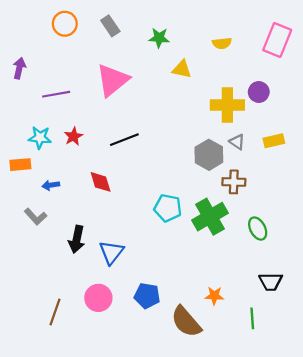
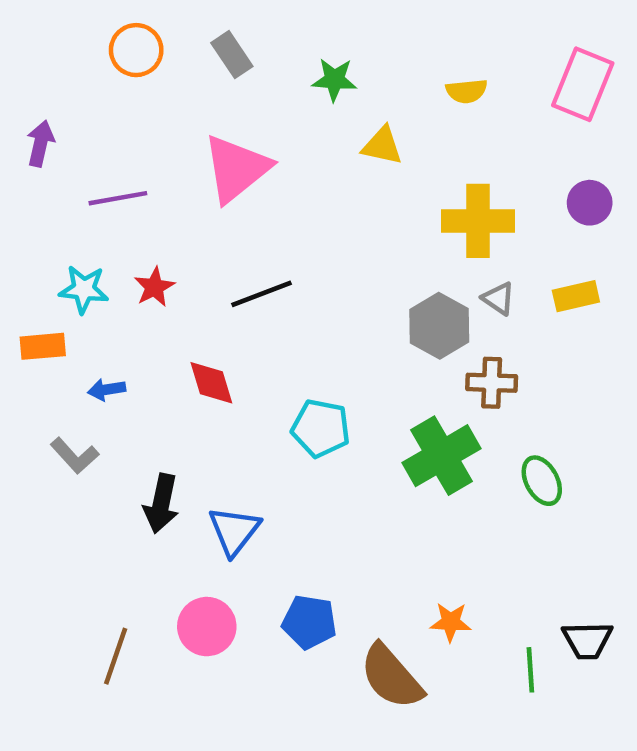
purple circle: (259, 92) -> (590, 203), moved
cyan pentagon: (168, 208) -> (321, 428), moved
black trapezoid: (271, 282) -> (587, 640), moved

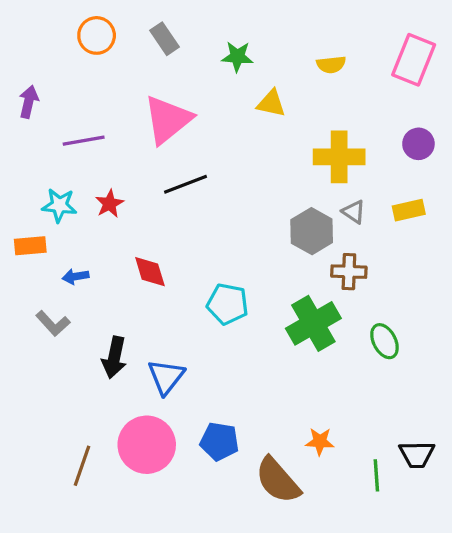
black line: (261, 294) -> (186, 184), moved
pink circle: (207, 627) -> (147, 445), size x1.4

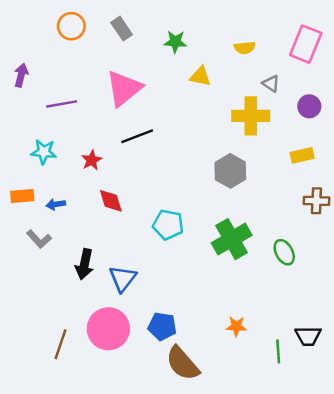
red star: (110, 204) -> (92, 160), moved
gray triangle: (354, 212) -> (271, 84), moved
orange rectangle: (30, 246) -> (22, 196), moved
brown cross: (349, 272) -> (316, 201), moved
brown semicircle: (278, 480) -> (183, 363), moved

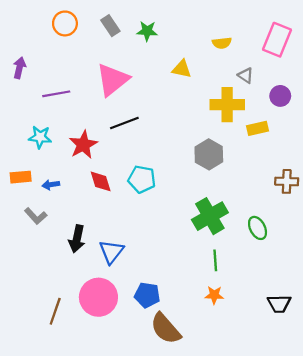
green star: (175, 42) -> (147, 31), moved
yellow rectangle: (302, 155) -> (258, 128), moved
red star: (92, 160) -> (83, 145), size x1.5
cyan pentagon: (168, 225) -> (142, 179), moved
green line: (278, 351) -> (215, 260), moved

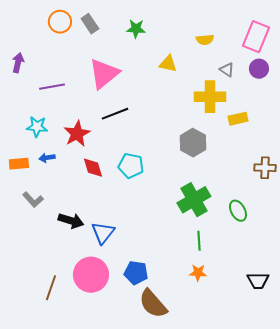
gray rectangle: (110, 26) -> (90, 24), moved
purple circle: (280, 96) -> (259, 69), moved
blue arrow: (51, 185) -> (47, 158), moved
black arrow: (77, 239) -> (71, 221), turned -85

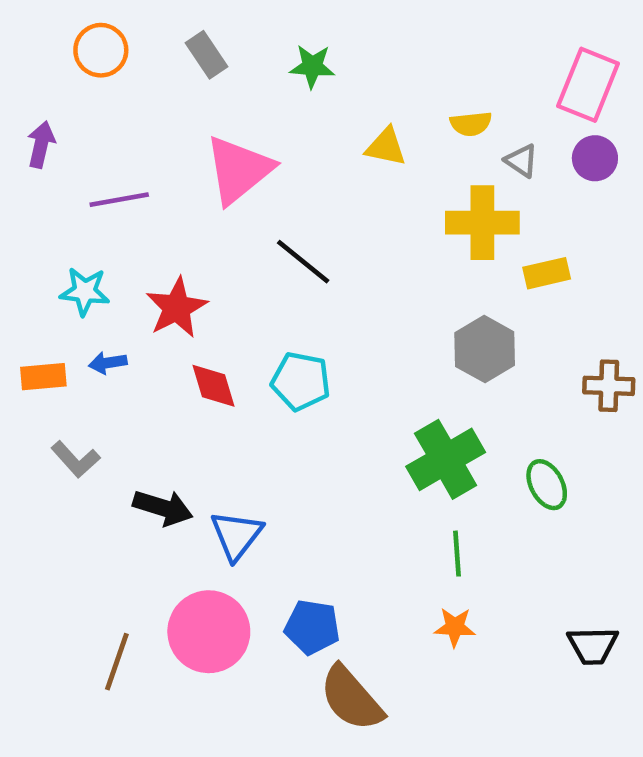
orange circle: (60, 22) -> (101, 50), moved
yellow semicircle: (205, 40) -> (471, 124), moved
black line: (115, 114) -> (303, 262), moved, turned 60
gray hexagon: (193, 143) -> (485, 349), moved

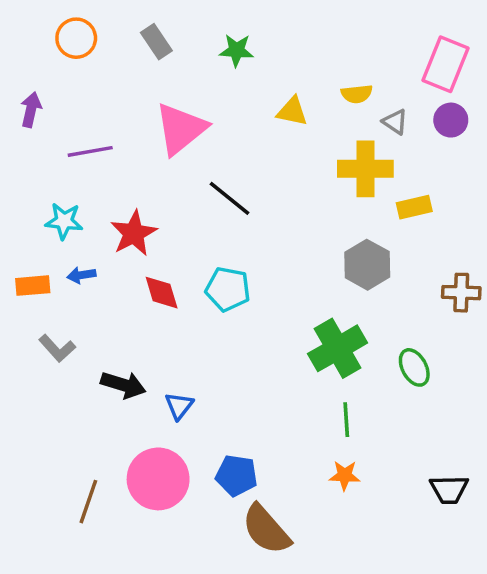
blue triangle: (236, 535) -> (179, 406), size x0.7

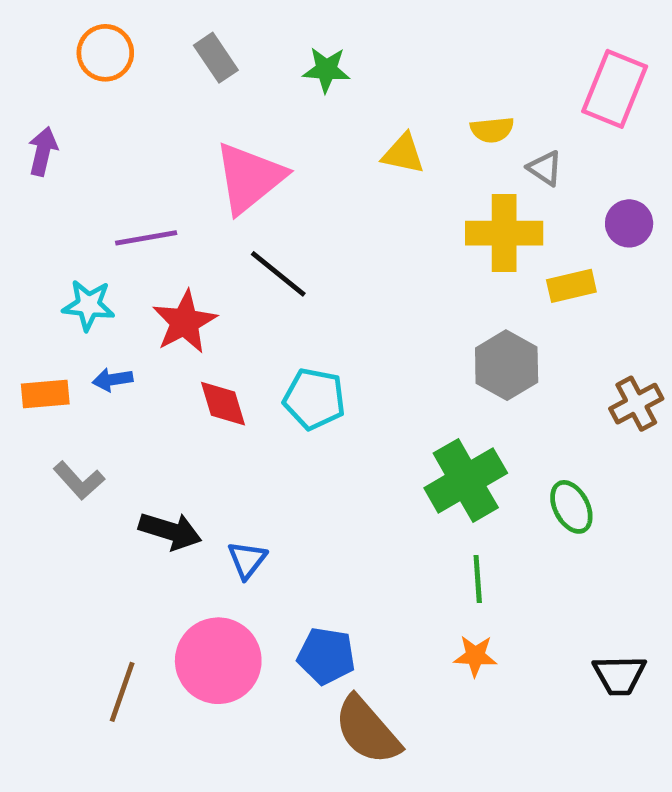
purple circle: (451, 120) -> (629, 223), moved
purple line: (90, 151) -> (146, 238), moved
black line: (230, 198) -> (278, 274), moved
brown cross: (461, 293) -> (636, 404), turned -30

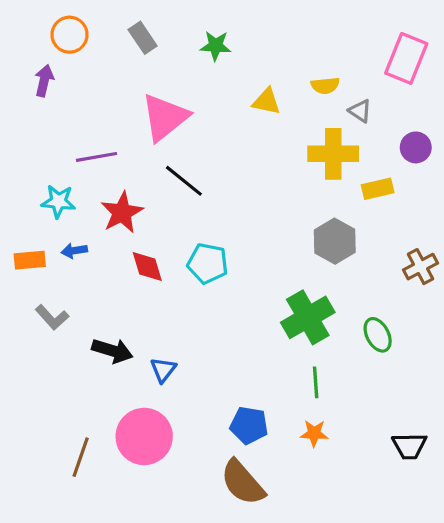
purple arrow: (43, 151) -> (44, 81), moved
blue pentagon: (326, 656) -> (249, 425), moved

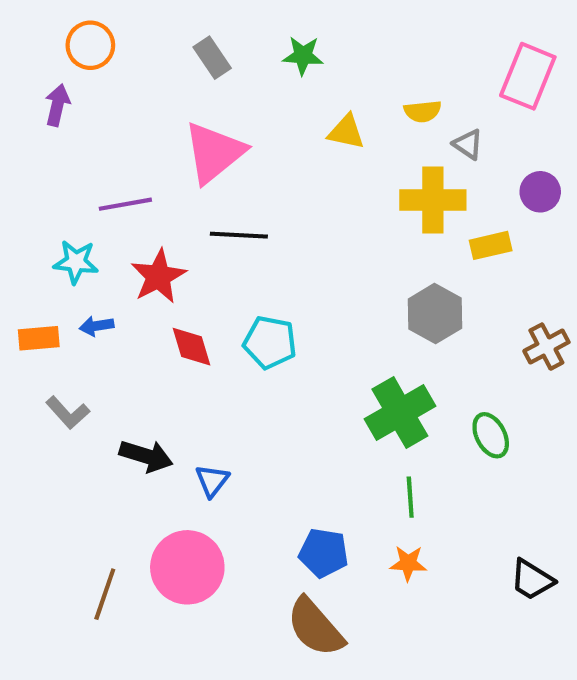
gray rectangle: (143, 38) -> (212, 58), moved
green star: (216, 46) -> (303, 56), moved
black line: (184, 181) -> (239, 235), turned -36
black trapezoid: (409, 446) -> (532, 580), turned 33

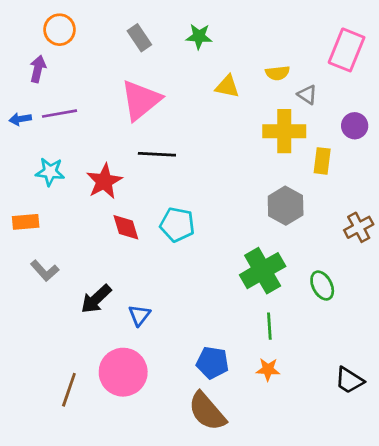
purple line: (125, 204) -> (60, 114), moved
yellow rectangle: (491, 245) -> (322, 161), turned -70
blue arrow: (97, 326) -> (20, 119), moved
black arrow: (146, 456) -> (96, 299), turned 120

